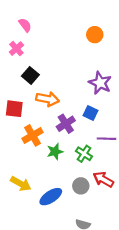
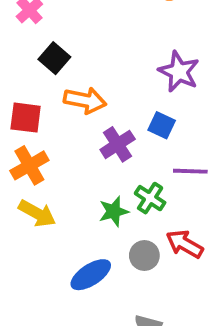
orange cross: (33, 135) -> (29, 165), moved
green star: (55, 152) -> (114, 211), moved
yellow arrow: (21, 184) -> (37, 213), moved

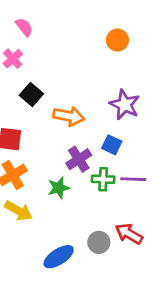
orange arrow: (85, 100) -> (69, 116), moved
green cross: (150, 198) -> (103, 179), moved, turned -30
green star: (114, 211) -> (59, 188), moved

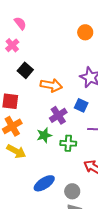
green cross: (103, 179) -> (68, 143), moved
gray circle: (99, 242) -> (72, 191), moved

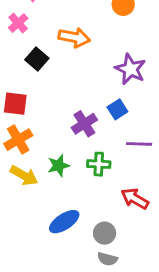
orange arrow: (51, 85) -> (74, 37), moved
blue square: (81, 105) -> (117, 109), turned 32
green star: (44, 135) -> (58, 165), moved

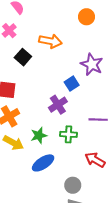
blue square: (117, 109) -> (72, 84), moved
blue ellipse: (64, 222) -> (43, 163), moved

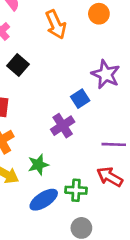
orange arrow: (50, 41) -> (56, 25), moved, turned 55
green cross: (68, 134) -> (76, 190), moved
red arrow: (95, 160) -> (110, 177), moved

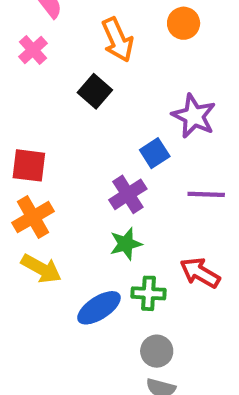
black square: (18, 65) -> (95, 91), moved
purple line: (114, 144) -> (206, 194), moved
green star: (38, 165) -> (126, 244), moved

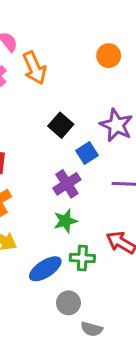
orange arrow: (118, 40) -> (34, 68), moved
black square: (95, 91) -> (61, 125), moved
gray circle: (157, 351) -> (68, 303), moved

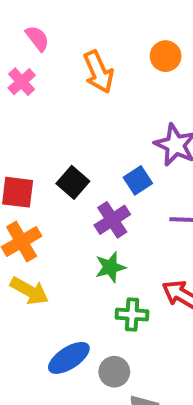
orange arrow: (34, 68) -> (98, 72), moved
black square: (61, 125) -> (73, 182), moved
blue ellipse: (45, 269) -> (69, 358), moved

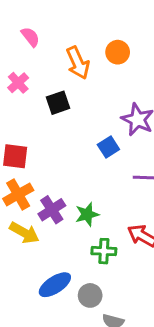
orange circle: (166, 56) -> (118, 52), moved
pink cross: (22, 82) -> (18, 83), moved
black square: (73, 182) -> (58, 103), moved, turned 30
purple cross: (112, 220) -> (52, 210), moved

